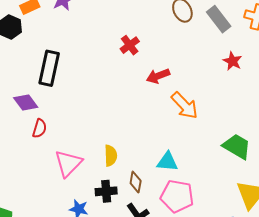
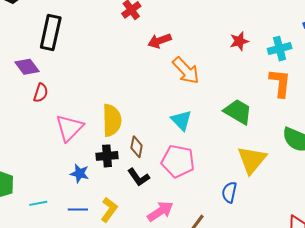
red star: (232, 61) -> (239, 41), moved, turned 30
yellow semicircle: (111, 156) -> (112, 120), size x1.5
cyan triangle: (167, 162) -> (181, 120), moved, turned 40

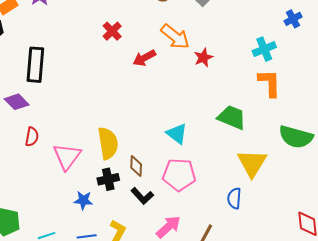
red star: (239, 41) -> (203, 58), moved
orange arrow: (186, 70) -> (175, 37), moved
red semicircle: (41, 93) -> (32, 137), moved

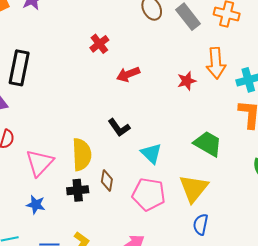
orange arrow: (175, 37) -> (216, 63), moved, turned 40
yellow triangle: (252, 163) -> (194, 188), moved
black L-shape: (142, 196) -> (119, 128), moved
blue star: (83, 200) -> (36, 205), moved

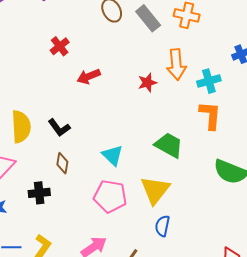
black L-shape: (119, 128) -> (59, 128), moved
yellow semicircle: (82, 155) -> (21, 127), moved
brown diamond: (107, 181) -> (62, 163), moved

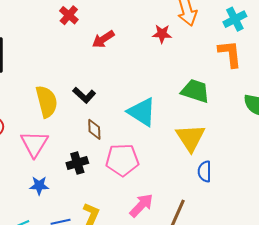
cyan cross: (209, 81) -> (235, 19), moved
red star: (147, 83) -> (162, 34), turned 30
cyan triangle: (113, 155) -> (142, 112), size x1.4
pink pentagon: (110, 196) -> (122, 160), moved

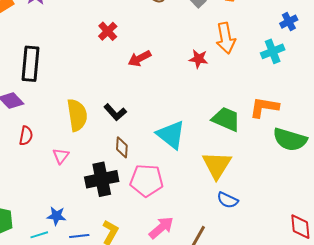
orange L-shape: (230, 54) -> (264, 107), moved, turned -80
pink triangle: (34, 144) -> (61, 156), size x0.6
black cross: (77, 163) -> (102, 179), size x1.5
blue semicircle: (205, 171) -> (228, 200), turned -70
blue star: (39, 186) -> (56, 216), moved

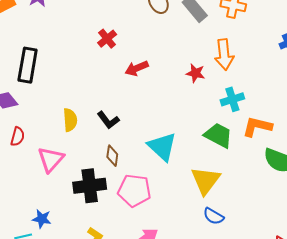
cyan cross: (273, 51) -> (232, 99), moved
yellow semicircle: (77, 115) -> (70, 120), size x0.7
pink triangle: (61, 156) -> (51, 159), size x1.6

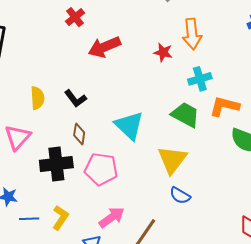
red arrow: (137, 68) -> (104, 47), size x1.4

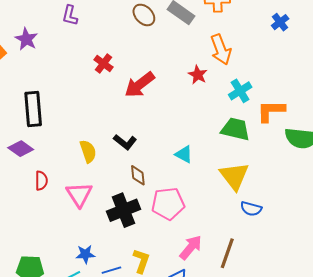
red star: (163, 52) -> (198, 75), turned 30
cyan triangle: (129, 126) -> (184, 154), size x0.6

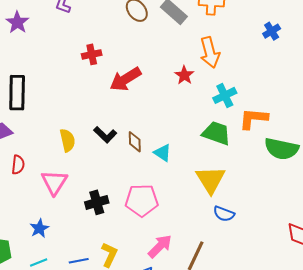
red cross: (104, 63) -> (92, 54), turned 36
brown diamond: (138, 175) -> (135, 142), moved
black cross: (124, 210) -> (97, 202), size x0.7
blue star: (85, 254) -> (39, 228), moved, turned -30

